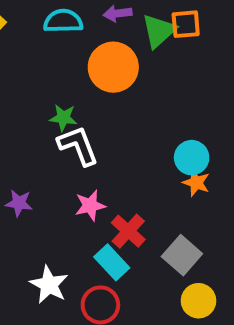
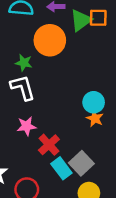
green star: (63, 118) -> (24, 63), moved
cyan rectangle: (112, 262) -> (61, 168), moved

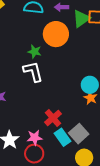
pink star: (27, 126) -> (35, 138), moved

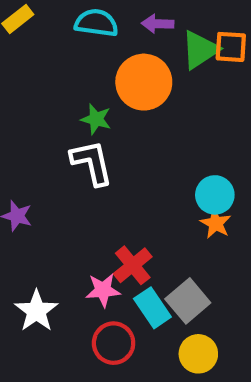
pink star: (35, 138) -> (103, 290), moved
red circle: (34, 154) -> (114, 343), moved

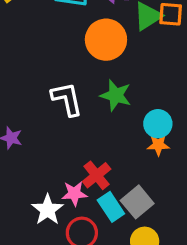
green star: (96, 119) -> (116, 95), moved, size x1.4
orange star: (216, 223) -> (158, 145), turned -30
white star: (36, 311) -> (48, 210), moved

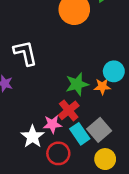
green star: (116, 95) -> (77, 84), moved, turned -30
white L-shape: (67, 99) -> (25, 53), moved
orange star: (158, 145) -> (102, 87), moved

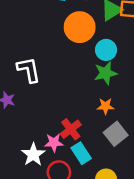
cyan circle: (114, 71) -> (106, 50), moved
green star: (77, 84) -> (105, 73), moved
gray square: (99, 130) -> (116, 134), moved

